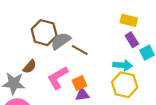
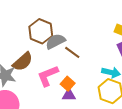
brown semicircle: (30, 67) -> (23, 62), size x1.5
orange square: (79, 83) -> (68, 84), turned -32

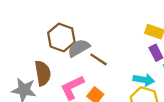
brown semicircle: (23, 62) -> (43, 73), turned -55

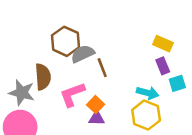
brown line: (99, 59) -> (102, 68), turned 30

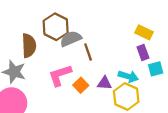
brown semicircle: (43, 77) -> (29, 46), moved
purple triangle: (97, 118) -> (104, 83), moved

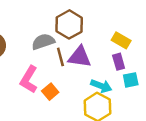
brown hexagon: (56, 27) -> (69, 24), moved
pink L-shape: (60, 75) -> (29, 79), turned -45
purple triangle: (104, 83) -> (80, 57), moved, size x1.5

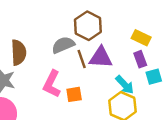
cyan arrow: (101, 86) -> (125, 85), turned 30
orange square: (50, 92) -> (74, 94), turned 35

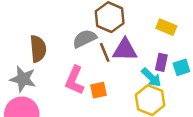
purple rectangle: (140, 59) -> (161, 62), moved, turned 35

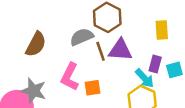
yellow rectangle: (166, 27) -> (162, 30), turned 60
brown semicircle: (38, 49) -> (36, 44), turned 30
gray star: (23, 79) -> (33, 91), moved

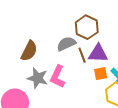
orange square: (92, 88) -> (101, 74), moved
gray star: (33, 91) -> (38, 78), moved

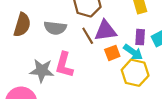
gray semicircle: (66, 44) -> (55, 28), moved, turned -138
brown semicircle: (29, 51) -> (22, 25), moved

